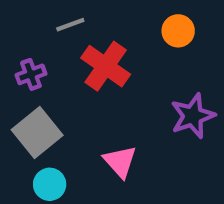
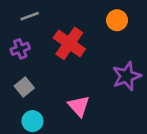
gray line: (70, 25) -> (30, 16), moved
gray square: (37, 132) -> (24, 87), size x0.6

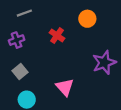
orange circle: (117, 20) -> (87, 19), moved
red cross: (69, 43) -> (57, 36), size x0.6

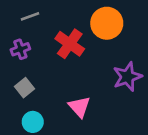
orange circle: (87, 19) -> (107, 23), size x1.5
red cross: (57, 36) -> (70, 44), size x1.5

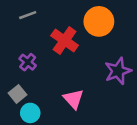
purple cross: (20, 49) -> (28, 62), moved, turned -30
gray square: (25, 88) -> (18, 94), moved

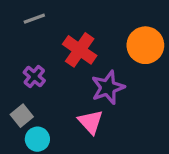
orange circle: (99, 21) -> (145, 45), moved
purple star: (118, 71) -> (108, 87), moved

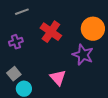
purple cross: (34, 77) -> (16, 42), moved, turned 32
purple star: (108, 87) -> (83, 55), moved, turned -30

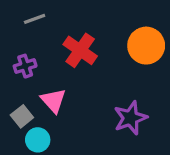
purple star: (83, 55) -> (130, 118), moved, turned 30
pink triangle: (58, 78) -> (53, 101), moved

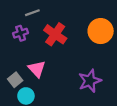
gray line: (35, 19) -> (32, 13), moved
purple cross: (25, 66) -> (21, 33), moved

